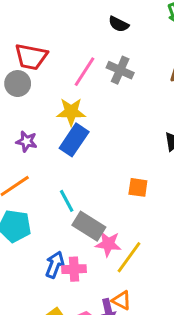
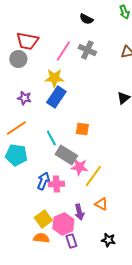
orange square: (138, 187) -> (82, 129), moved
orange triangle: (122, 300) -> (101, 204), moved

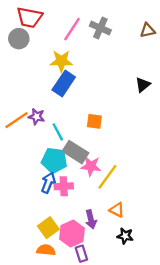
purple star: (24, 98) -> (37, 117), moved
cyan pentagon: (16, 155) -> (54, 160), moved
black star: (108, 240) -> (125, 236), moved

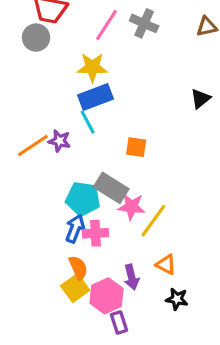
blue rectangle: (64, 84) -> (96, 97), turned 35
cyan line: (58, 132) -> (88, 122), moved
orange semicircle: (46, 250) -> (78, 268), moved, turned 60

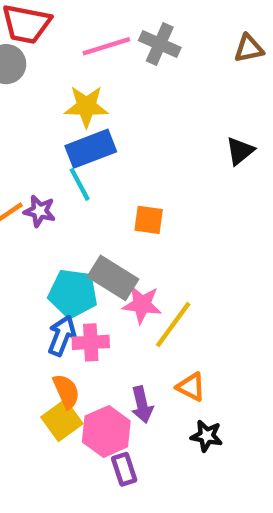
pink line: (106, 25) -> (106, 46), turned 40

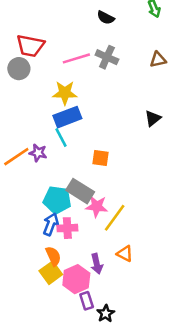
black star: (207, 436) -> (106, 314), moved, turned 30

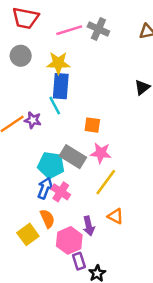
gray circle: (19, 69) -> (21, 56), moved
blue rectangle: (67, 117) -> (61, 86), turned -65
pink star: (97, 206) -> (101, 153), moved
pink cross: (67, 228) -> (61, 192), turned 36
yellow square: (51, 273) -> (28, 234), moved

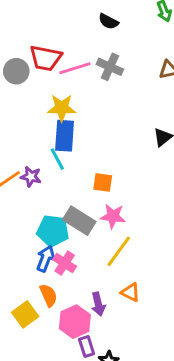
red trapezoid: (25, 18) -> (46, 58), moved
gray circle: (21, 56) -> (16, 71), moved

